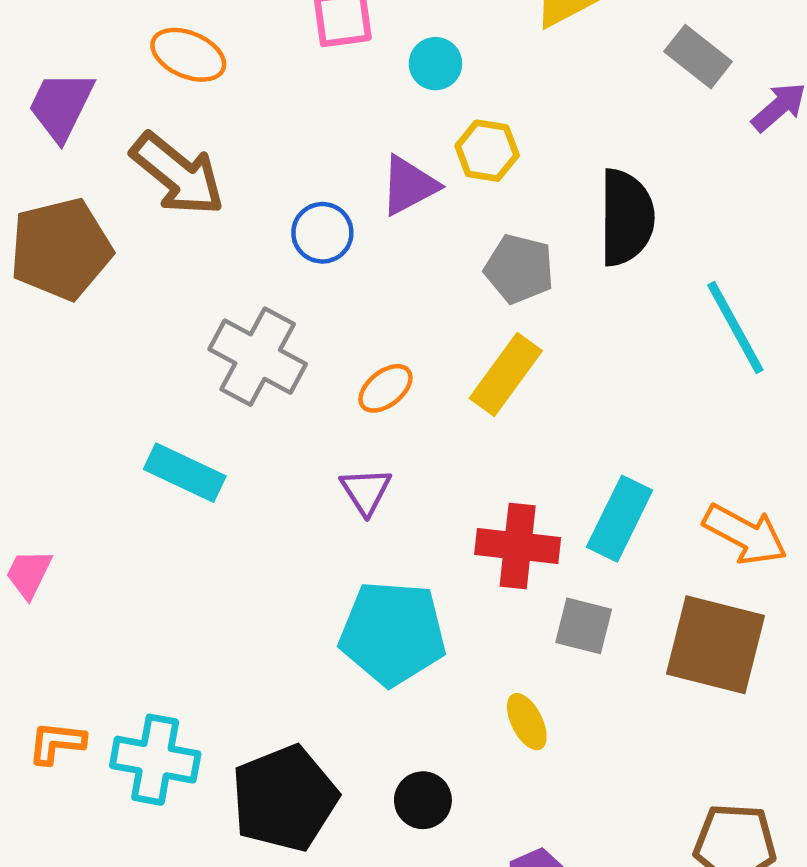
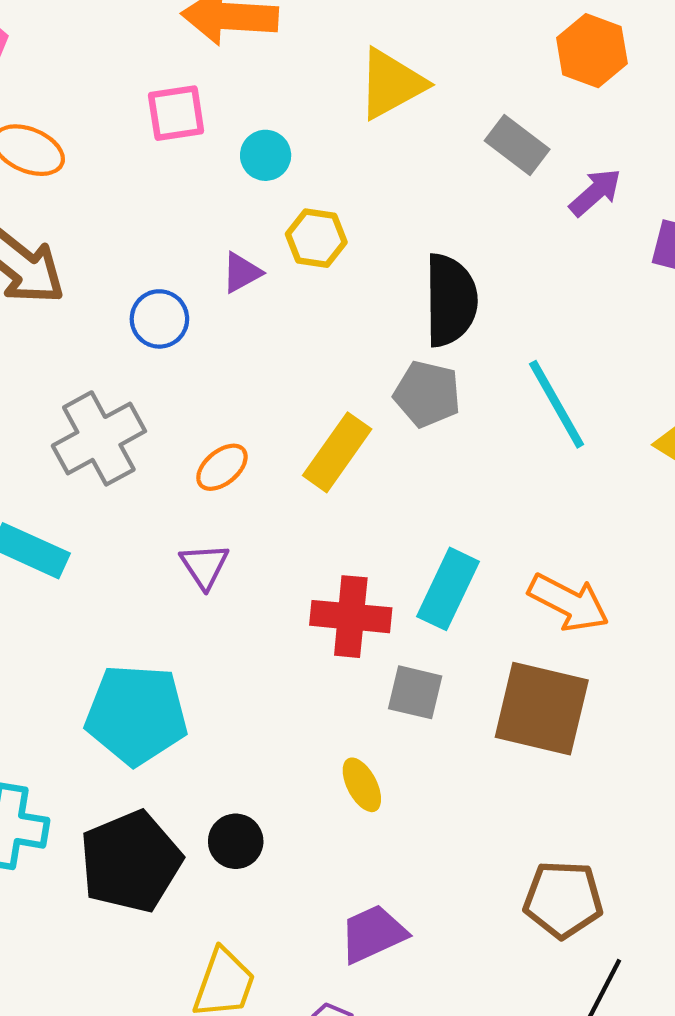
purple triangle: (409, 186) -> (242, 273), size x0.7
gray pentagon: (519, 269) -> (427, 394), moved
gray cross: (258, 357) -> (99, 438), turned 34
cyan pentagon: (393, 633) -> (136, 715), moved
black circle: (423, 800) -> (236, 841), moved

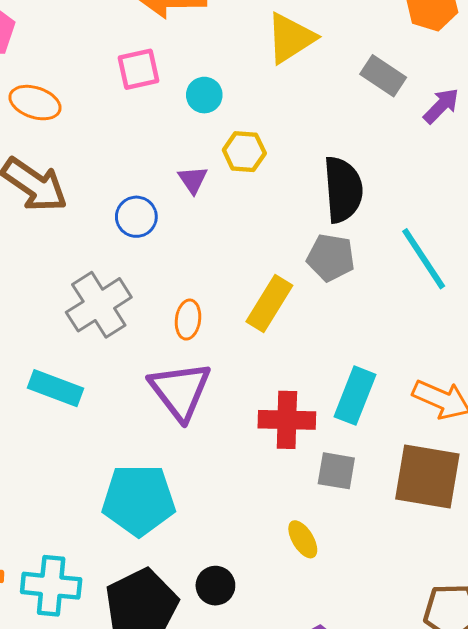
purple triangle: (242, 273) -> (193, 180), turned -32
orange ellipse: (222, 467) -> (188, 320), turned -39
purple triangle: (204, 566) -> (180, 391), size x1.8

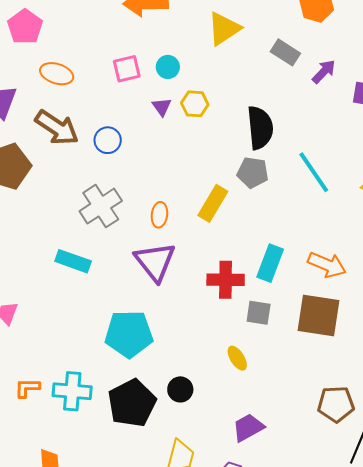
pink square: (138, 69) -> (127, 69), moved
purple triangle: (193, 180) -> (162, 107), moved
blue circle: (136, 217) -> (108, 140), moved

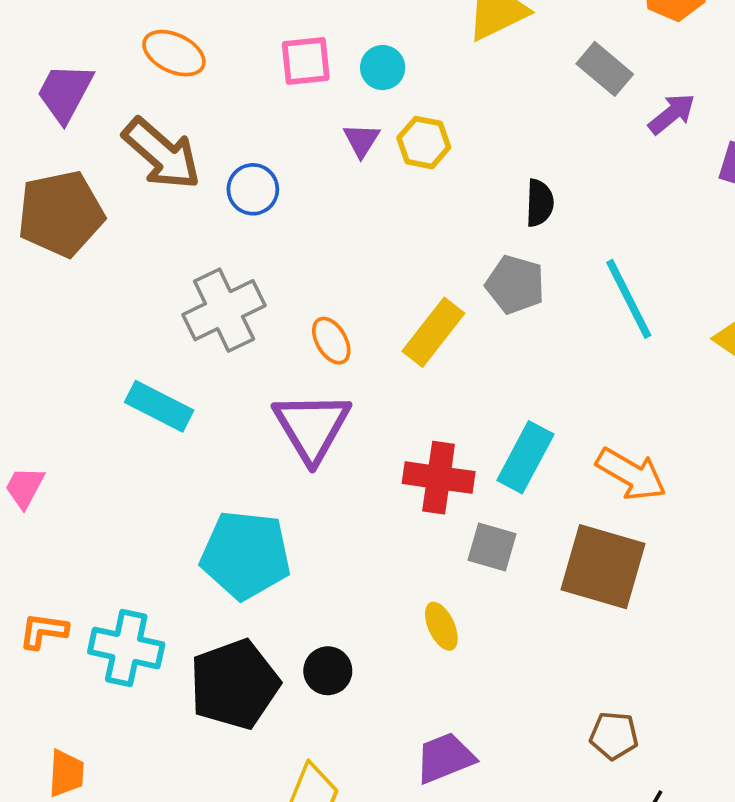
black semicircle: (260, 128) -> (540, 203), size x0.6
orange ellipse: (159, 215) -> (331, 341), turned -45
brown pentagon: (336, 404) -> (614, 736), size x0.7

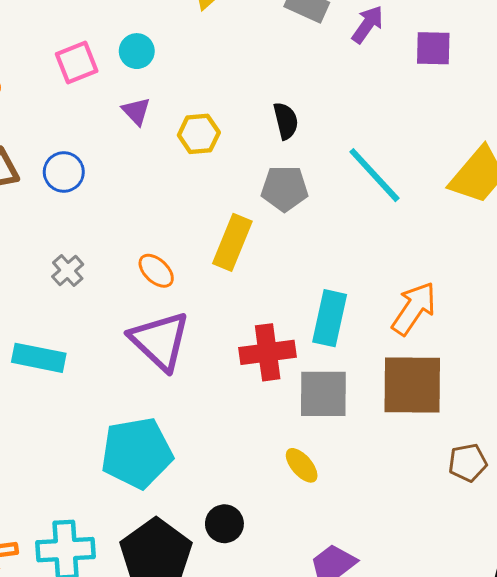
yellow hexagon: (424, 143) -> (199, 134), moved
gray cross: (224, 310) -> (68, 271), size x0.5
orange arrow: (631, 474) -> (414, 308), turned -70
gray square: (492, 547) -> (323, 394), size x1.4
brown pentagon: (614, 736) -> (468, 463), moved

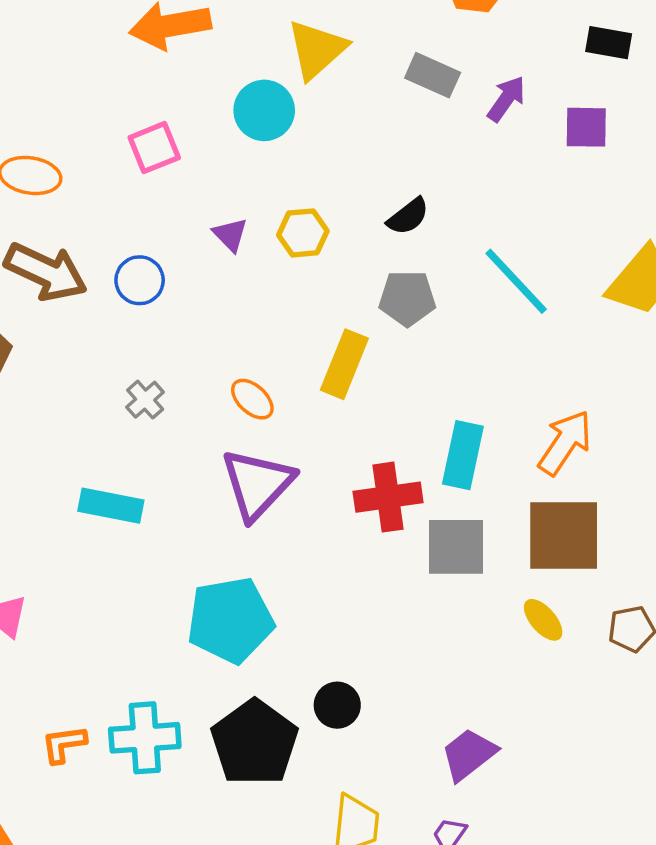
cyan circle: (137, 51) -> (264, 110), moved, size x1.4
purple triangle: (136, 111) -> (230, 235), moved
black semicircle: (286, 121) -> (408, 216), turned 66
purple triangle: (160, 341) -> (257, 484), turned 30
yellow ellipse: (302, 465) -> (543, 620), moved

